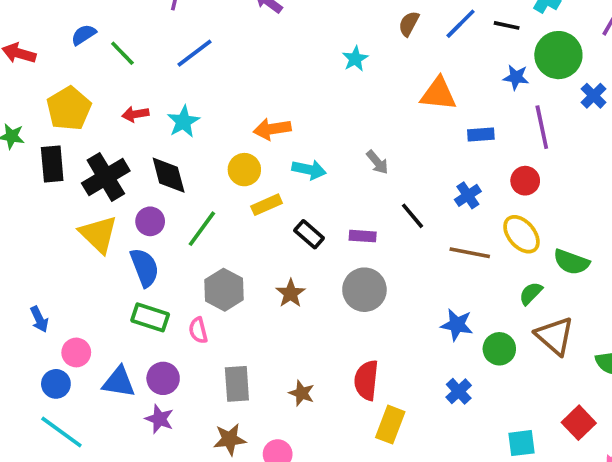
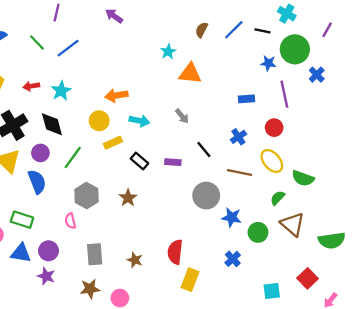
green line: (122, 53) -> (37, 42), moved
orange triangle: (438, 94) -> (190, 74), moved
gray circle: (364, 290) -> (206, 196), moved
green rectangle: (150, 317) -> (22, 220), moved

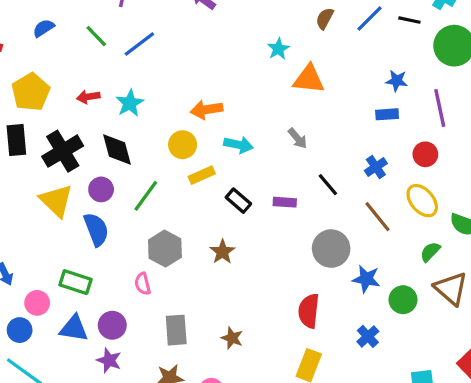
blue star: (268, 63) -> (397, 81), moved
brown line: (240, 173) -> (377, 217), turned 40
red semicircle: (175, 252) -> (309, 311), moved

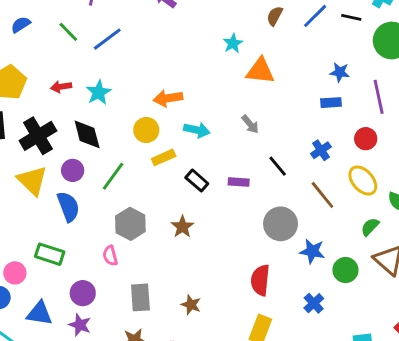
blue triangle: (74, 328) -> (39, 313), moved

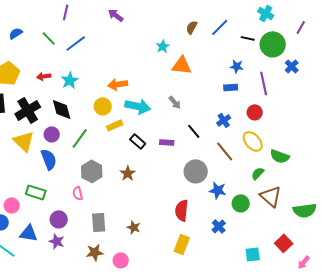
black line: (351, 17) -> (248, 38), moved
cyan arrow: (197, 130) -> (138, 106), size x1.4

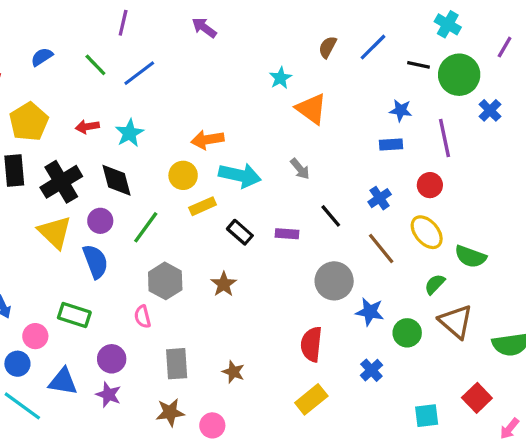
orange triangle: (182, 65) -> (311, 109), turned 30
yellow rectangle: (182, 244) -> (311, 399), turned 30

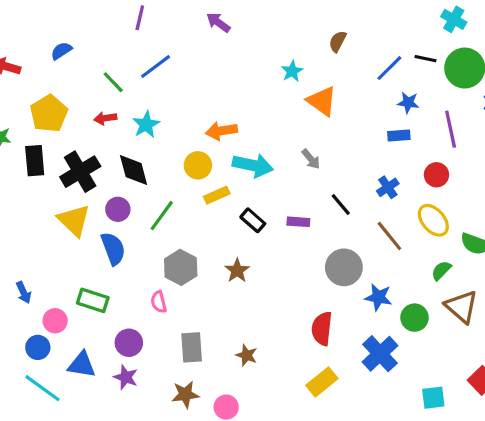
blue line: (373, 47) -> (389, 68), moved
green line: (95, 65) -> (113, 82), moved
blue cross: (371, 370) -> (380, 354), size x1.6

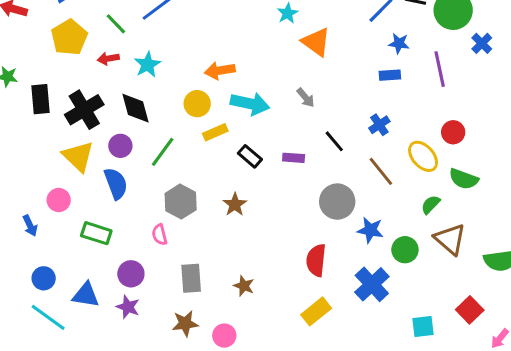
yellow pentagon: (49, 114) -> (69, 37), moved
red circle: (436, 175) -> (453, 132), moved
pink circle: (55, 321) -> (59, 200), moved

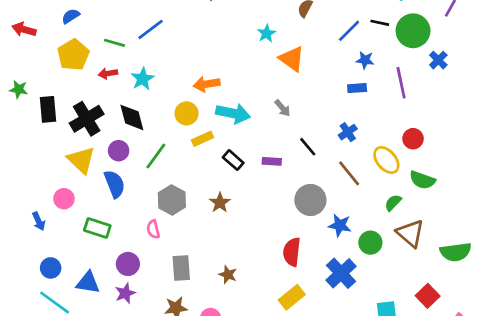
green line: (116, 24) -> (115, 43), turned -30
purple star: (128, 307) -> (125, 293), turned 30

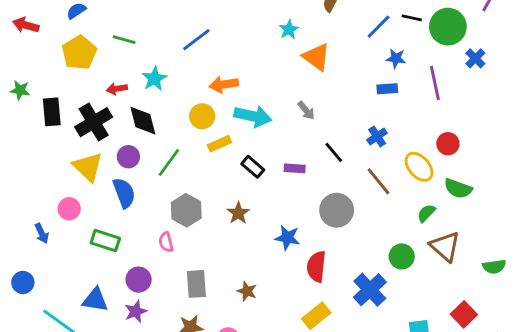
blue line: (151, 29) -> (196, 40), moved
red arrow: (108, 73) -> (117, 89), moved
blue star: (340, 225) -> (287, 238), moved
green semicircle: (456, 252) -> (494, 267), size x0.7
blue circle: (51, 268) -> (23, 283), moved

